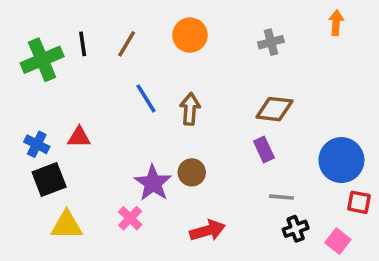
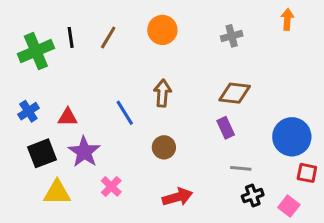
blue line: (146, 98) -> (125, 113), moved
blue cross: (37, 144) -> (28, 111), moved, turned 30
purple star: (153, 183) -> (84, 152), moved

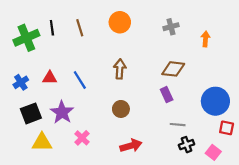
orange arrow: (287, 19) -> (205, 39), moved
brown line: (108, 37) -> (80, 28), turned -48
blue line: (125, 113) -> (80, 80), moved
red triangle: (68, 117) -> (50, 78), moved

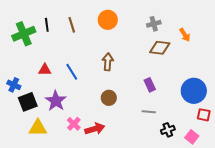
orange arrow: (205, 39) -> (185, 35), turned 144
brown diamond: (173, 69) -> (160, 48), moved
blue cross: (21, 82) -> (14, 85), moved, turned -32
gray line: (178, 125) -> (149, 112), moved
red arrow: (131, 146) -> (95, 129), moved

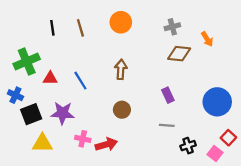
green cross: (24, 34) -> (27, 61), moved
purple star: (56, 101) -> (63, 113), turned -30
red square: (204, 115) -> (228, 138), moved, turned 32
pink cross: (74, 124) -> (83, 139), turned -32

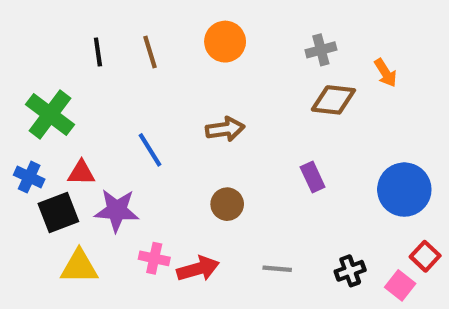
green cross: (27, 61) -> (50, 115), turned -30
brown arrow: (121, 69) -> (225, 129), turned 78
red triangle: (50, 78) -> (81, 173), moved
gray line: (167, 125) -> (277, 269), moved

